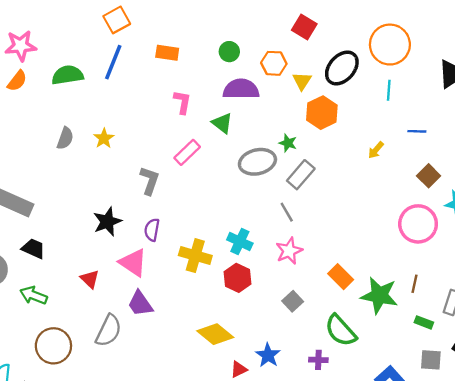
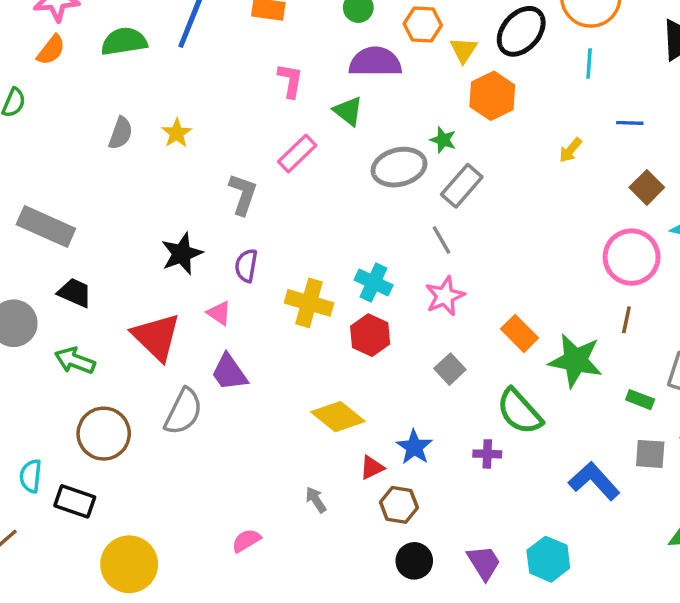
pink triangle: (133, 263) -> (219, 313), size x0.6
red triangle: (90, 279) -> (156, 337), size x1.8
brown line: (415, 284) -> (626, 320), moved

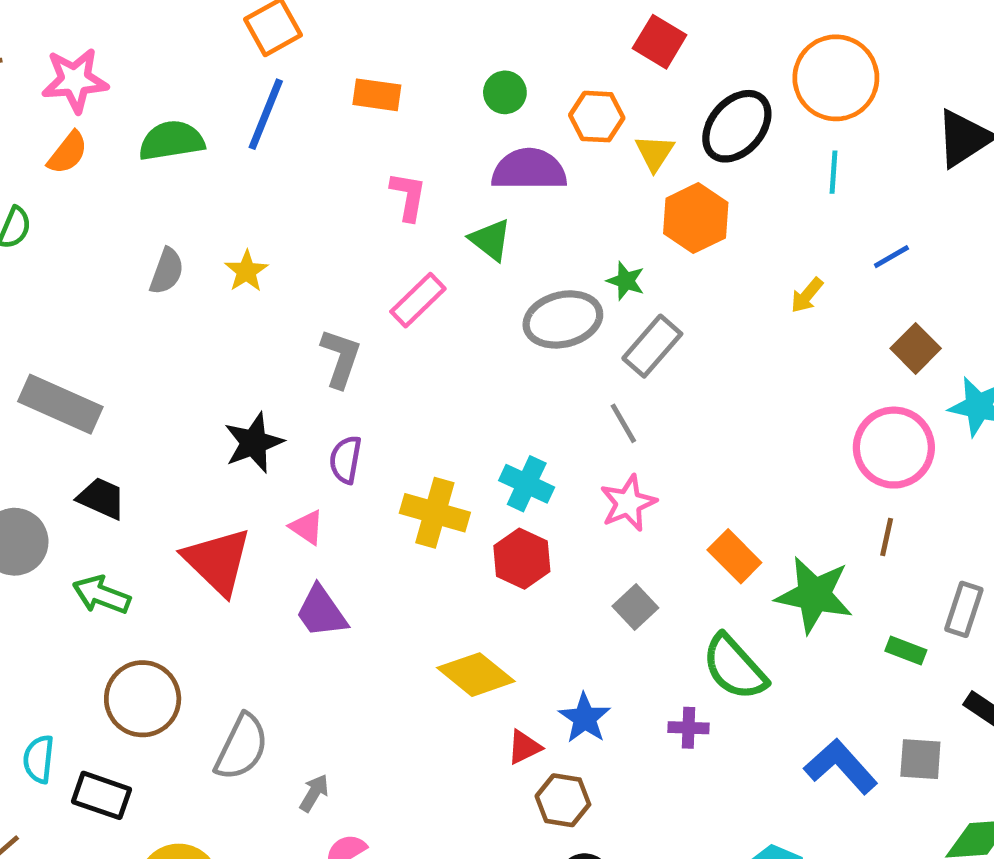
blue line: (630, 123) -> (891, 257), turned -32
gray semicircle: (183, 412) -> (242, 747), moved
gray square: (650, 454) -> (920, 759), moved
gray arrow: (316, 500) -> (314, 793), moved, turned 64

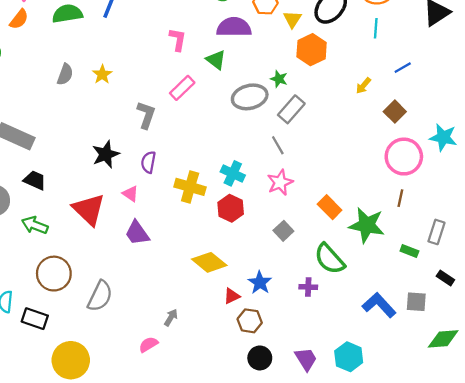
brown square: (916, 348) -> (395, 112), moved
gray arrow: (314, 793) -> (171, 317), moved

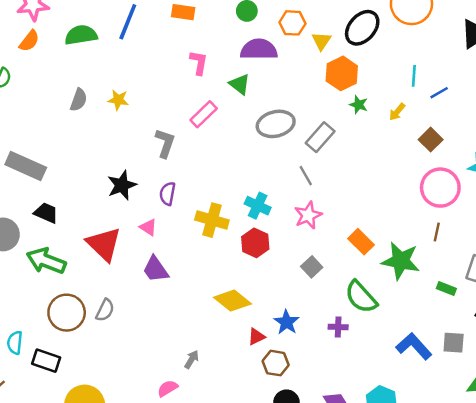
cyan line: (376, 28) -> (414, 76), moved
yellow star: (102, 74) -> (118, 100), turned -30
green star: (279, 79) -> (359, 105), moved
green arrow: (35, 225) -> (46, 261), size x1.4
gray semicircle: (100, 296) -> (105, 310), moved, size x0.7

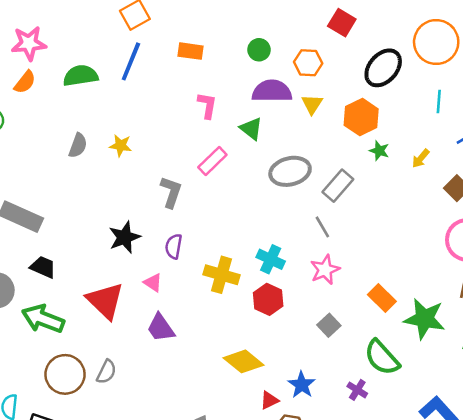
yellow triangle: (321, 41) -> (312, 104), moved
cyan line: (414, 76) -> (439, 102), moved
purple cross: (338, 327) -> (357, 390), turned 30

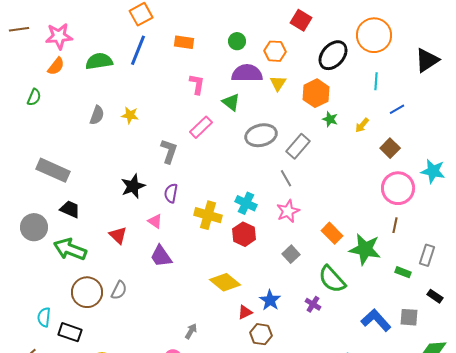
red triangle: (105, 301) -> (118, 235), size x0.6

